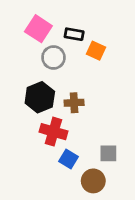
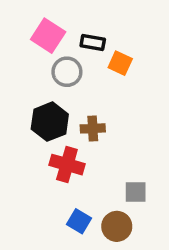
blue square: (69, 159) -> (79, 221), moved

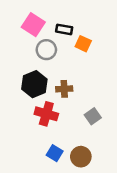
gray square: (136, 192) -> (93, 116), moved, turned -35

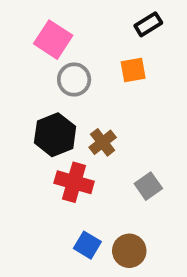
black rectangle: (64, 29) -> (148, 24), moved, turned -42
orange square: (83, 44) -> (133, 70), turned -35
brown cross: (64, 89) -> (103, 142), turned -35

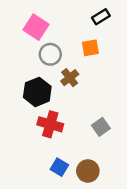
brown cross: (103, 142) -> (70, 78), moved

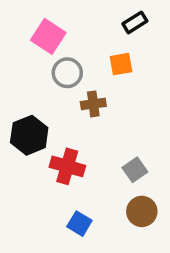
brown cross: (70, 78) -> (93, 104), turned 30
black hexagon: (37, 92) -> (29, 135), moved
brown circle: (88, 171) -> (142, 211), moved

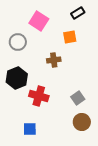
pink square: (48, 36) -> (39, 21), moved
gray circle: (67, 73) -> (18, 42), moved
blue square: (79, 224) -> (30, 129), moved, turned -32

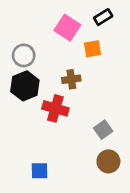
pink square: (39, 21) -> (67, 28), moved
black hexagon: (17, 78) -> (25, 86), moved
red cross: (39, 96) -> (55, 108), moved

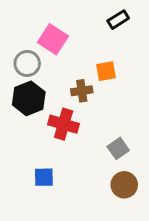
pink square: (67, 28) -> (53, 39), moved
orange square: (93, 49) -> (106, 71), moved
blue square: (40, 171) -> (44, 177), moved

